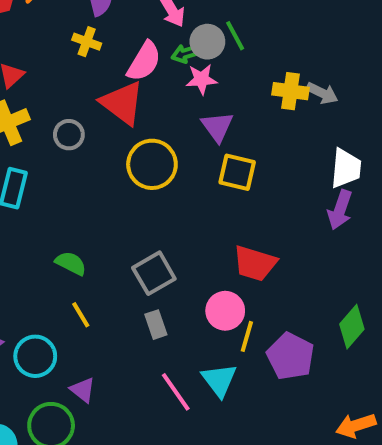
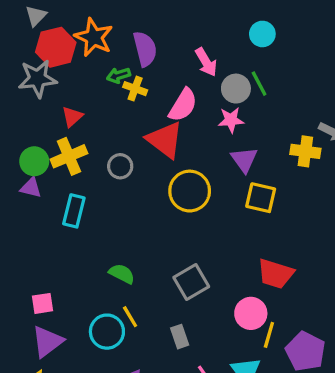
green arrow: (186, 54) -> (119, 75), moved
yellow cross: (290, 91) -> (305, 151), moved
gray rectangle: (156, 325) -> (180, 337), moved
cyan circle: (35, 356) -> (107, 332), moved

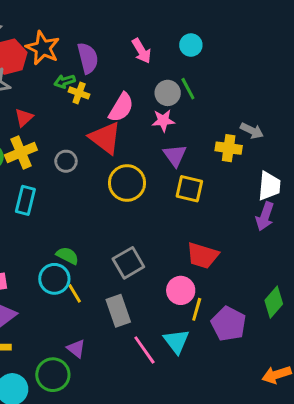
pink arrow: (206, 62) -> (141, 51), moved
cyan circle: (107, 332) -> (54, 279), moved
gray rectangle: (180, 337) -> (118, 311), size x1.5

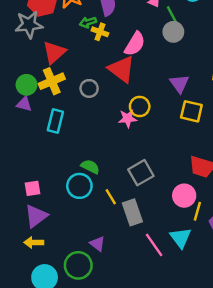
green line: (188, 89) -> (172, 15), moved
red triangle: (24, 118) -> (54, 52), size x1.5
pink star: (163, 121) -> (128, 119), moved
yellow circle: (127, 183) -> (140, 106), size x0.7
yellow line: (75, 293) -> (111, 197), moved

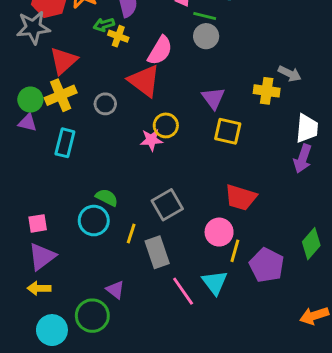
green line: (172, 15) -> (205, 16), turned -48
yellow line: (111, 197) -> (131, 234), turned 49

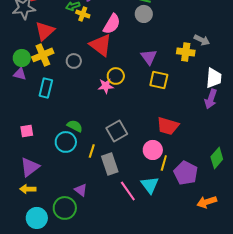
pink square: (38, 223) -> (27, 131), moved
orange arrow: (314, 316) -> (207, 202), moved

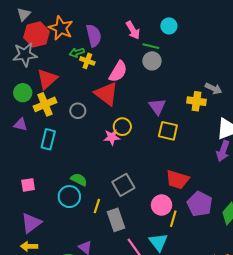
green circle: (22, 58) -> (23, 93), moved
purple pentagon: (186, 173) -> (200, 204), moved

